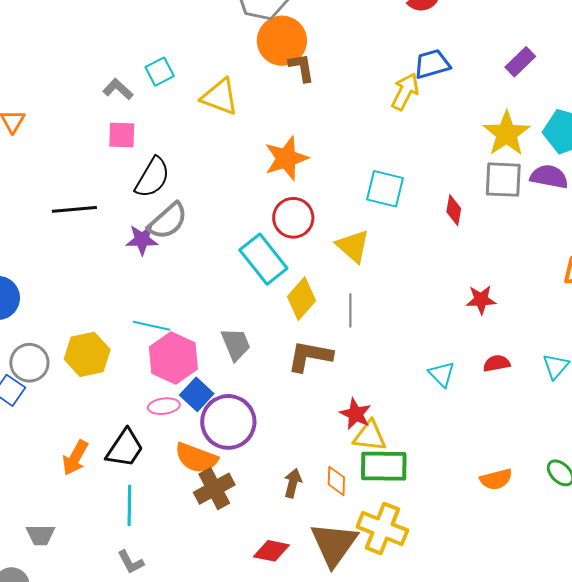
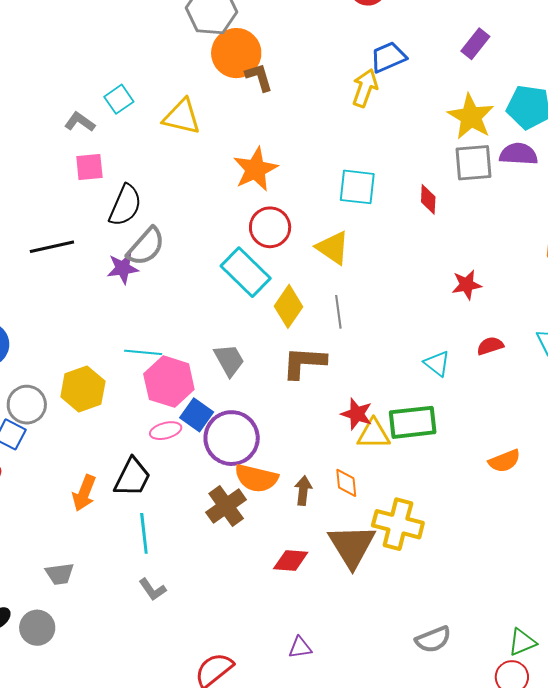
orange semicircle: (196, 458) -> (256, 478), moved
green rectangle: (384, 466) -> (413, 422), moved

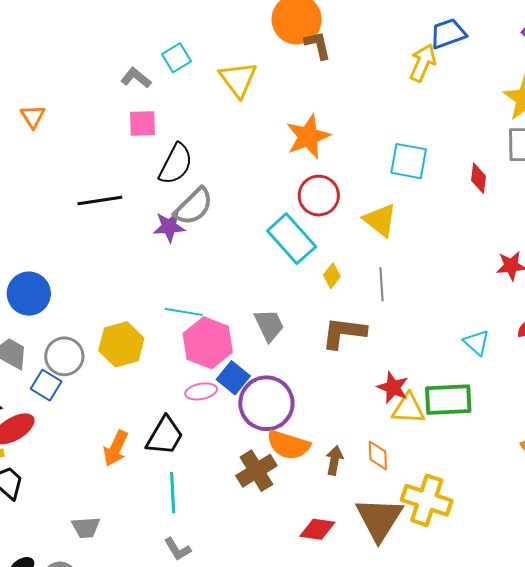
yellow triangle: (182, 117) -> (238, 79), turned 36
yellow diamond: (288, 306) -> (332, 276), size x0.6

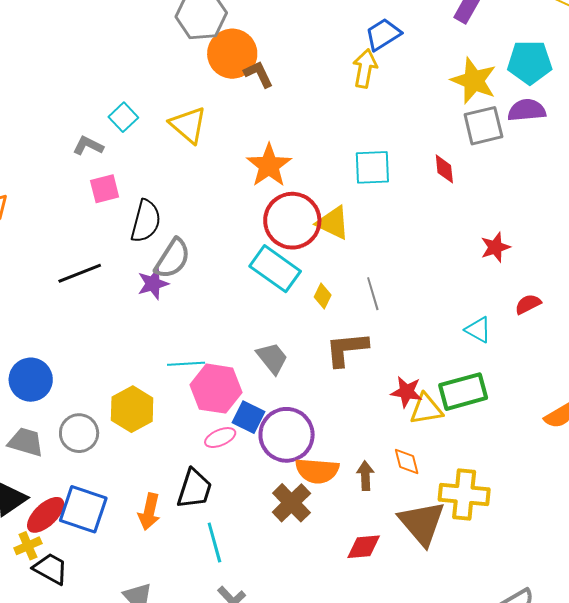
red circle: (319, 196) -> (292, 221), size x1.4
yellow triangle: (380, 220) -> (333, 223), moved
blue square: (46, 385) -> (83, 509), moved, size x1.6

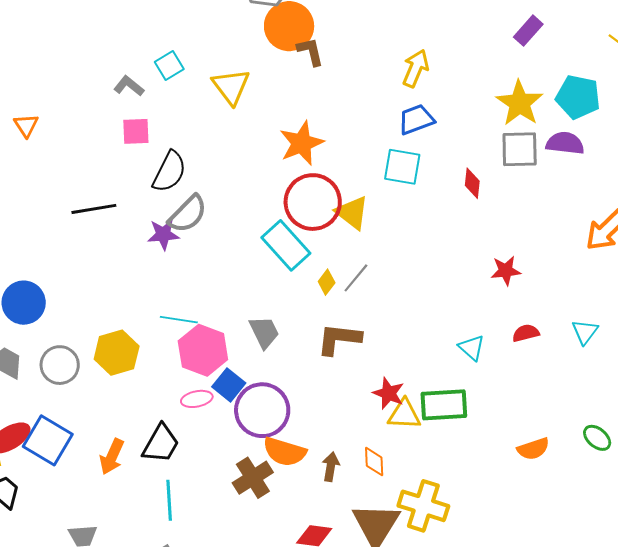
blue trapezoid: (383, 34) -> (416, 120), moved
gray line: (373, 294) -> (356, 278), moved, turned 44

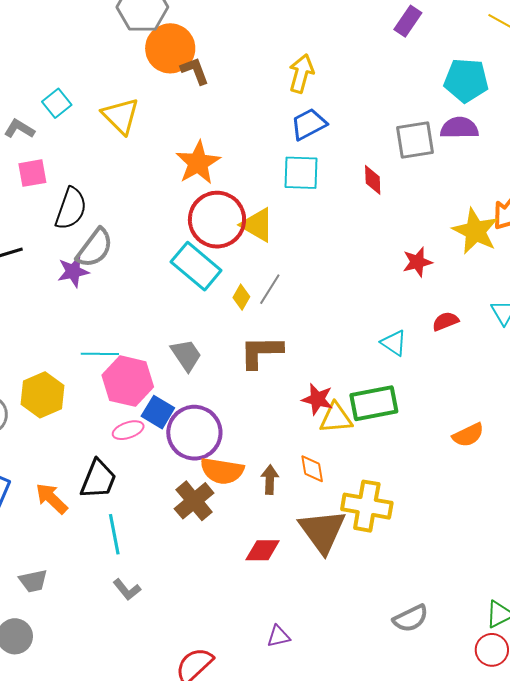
yellow star: (520, 103) -> (475, 231), moved
orange arrow: (112, 457) -> (52, 498), turned 117

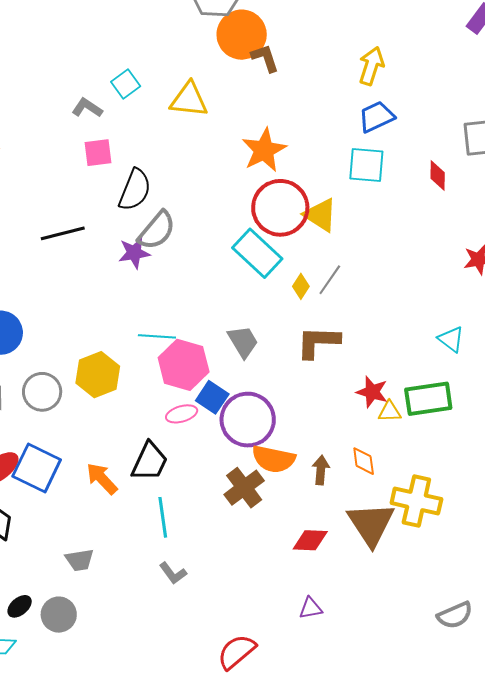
yellow triangle: (121, 116) -> (189, 100), turned -42
yellow triangle: (336, 418) -> (390, 412), size x0.7
purple triangle: (278, 636) -> (311, 608), moved

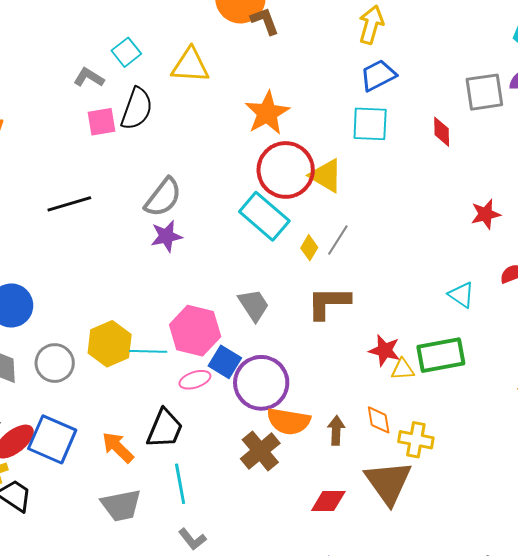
black semicircle: (135, 190) -> (137, 109), moved
purple star: (134, 253) -> (166, 236), moved
cyan line: (157, 336) -> (148, 351), moved
yellow cross: (416, 501) -> (416, 440), moved, size x0.7
gray trapezoid: (80, 560) -> (121, 505), moved, size x1.4

